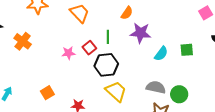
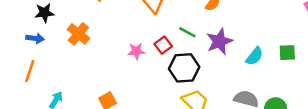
purple star: (141, 33) -> (219, 41), moved, turned -30
green line: (108, 37) -> (187, 32), turned -64

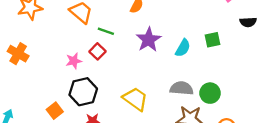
green line: (187, 32) -> (106, 31), moved
black hexagon: (184, 68) -> (83, 92), moved

